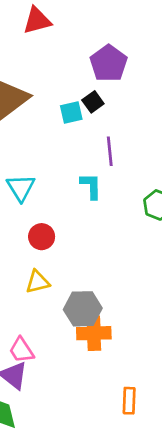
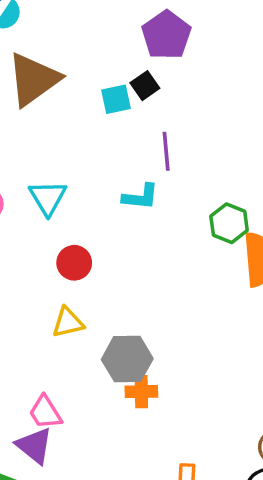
cyan L-shape: (91, 186) -> (141, 197), turned 96
orange cross: (94, 333) -> (141, 392), size x0.7

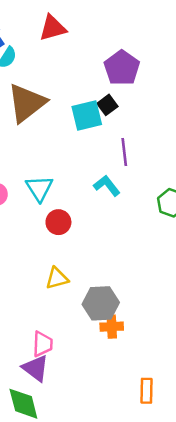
cyan square: (116, 99) -> (87, 116), size x1.4
cyan L-shape: (141, 197) -> (107, 186), turned -132
red circle: (74, 263) -> (58, 222), moved
pink trapezoid: (45, 412) -> (43, 344), turned -144

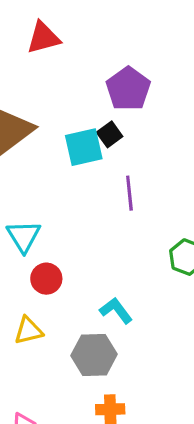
cyan L-shape: (107, 186) -> (116, 310), moved
yellow triangle: (57, 278) -> (28, 331), moved
gray hexagon: (101, 303) -> (94, 355), moved

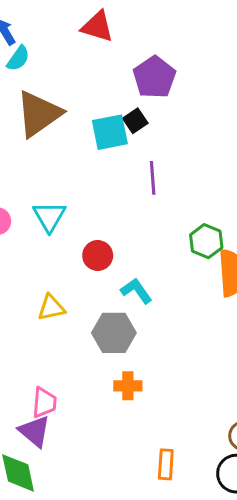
red triangle: (43, 38) -> (97, 27), moved, turned 30
red circle: (46, 279) -> (98, 255), moved

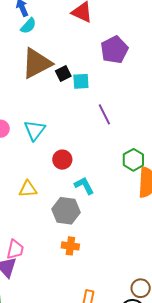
black square: (135, 121) -> (63, 73), moved
cyan square: (110, 132) -> (81, 81), size x0.7
purple line: (153, 178) -> (104, 114), turned -30

